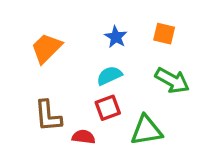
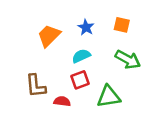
orange trapezoid: (46, 48) -> (49, 36), moved

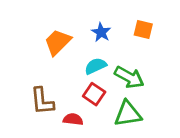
green arrow: (128, 60) -> (129, 77), moved
red square: (80, 80) -> (94, 94), turned -36

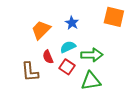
orange square: (143, 29) -> (114, 17), moved, size x1.5
green arrow: (129, 77) -> (92, 55), turned -30
red semicircle: (73, 119) -> (48, 57), moved, turned -120

